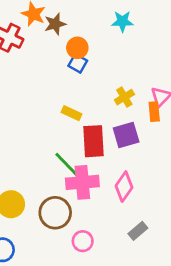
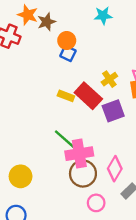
red rectangle: (94, 141) -> (88, 96), moved, turned -40
pink diamond: (124, 187) -> (115, 169), moved
brown circle: (55, 213) -> (83, 174), moved
pink circle: (83, 241) -> (96, 203), moved

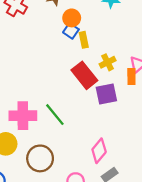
yellow rectangle: (66, 96) -> (84, 40), moved, turned 49
pink cross: (79, 154) -> (23, 116), moved
brown circle: (83, 174) -> (40, 158), moved

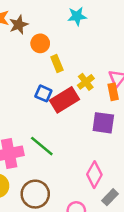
blue square: (71, 31) -> (43, 93), moved
red rectangle: (84, 75) -> (64, 100), turned -72
purple square: (106, 94) -> (103, 123), moved, turned 30

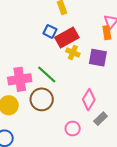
yellow cross: (86, 82) -> (73, 52), moved, turned -32
brown circle: (35, 194) -> (42, 99), moved

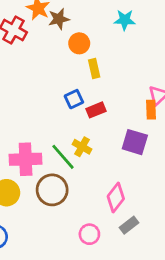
blue square: (50, 31) -> (74, 99), turned 32
red rectangle: (67, 37) -> (96, 110), size x0.6
yellow cross: (73, 52) -> (82, 147), moved

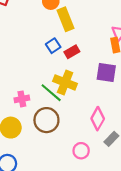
yellow rectangle: (94, 68) -> (65, 19), size x1.5
yellow cross: (82, 147) -> (65, 82), size x1.5
pink cross: (26, 159) -> (22, 99), size x0.6

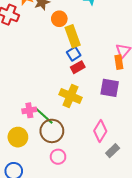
blue square: (53, 46) -> (74, 54), moved
green line: (51, 93) -> (44, 115), moved
pink circle: (81, 151) -> (58, 157), moved

